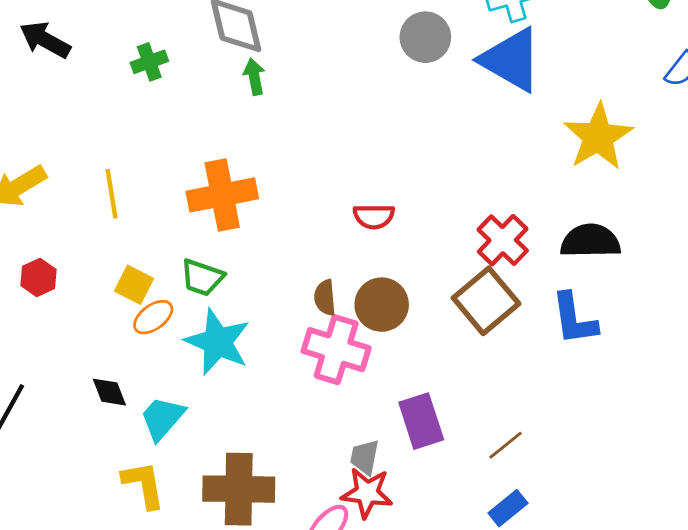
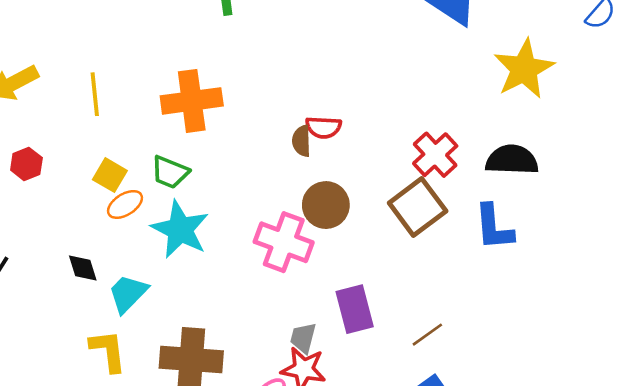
brown semicircle: (325, 298) -> (301, 141), moved

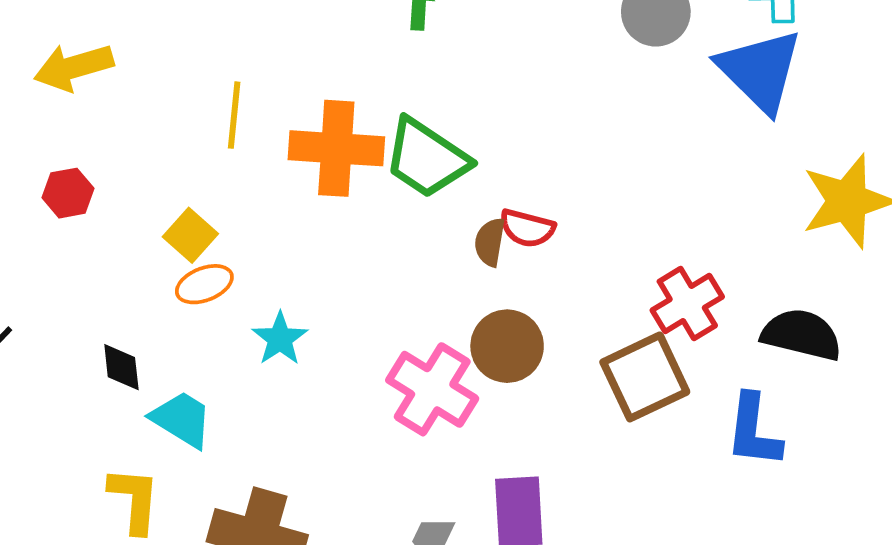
yellow line: (95, 94) -> (234, 115), moved
green trapezoid: (170, 172) -> (427, 158), moved, size x1.5
cyan star: (180, 229) -> (280, 339), size x0.6
cyan trapezoid: (128, 293) -> (182, 419), turned 66

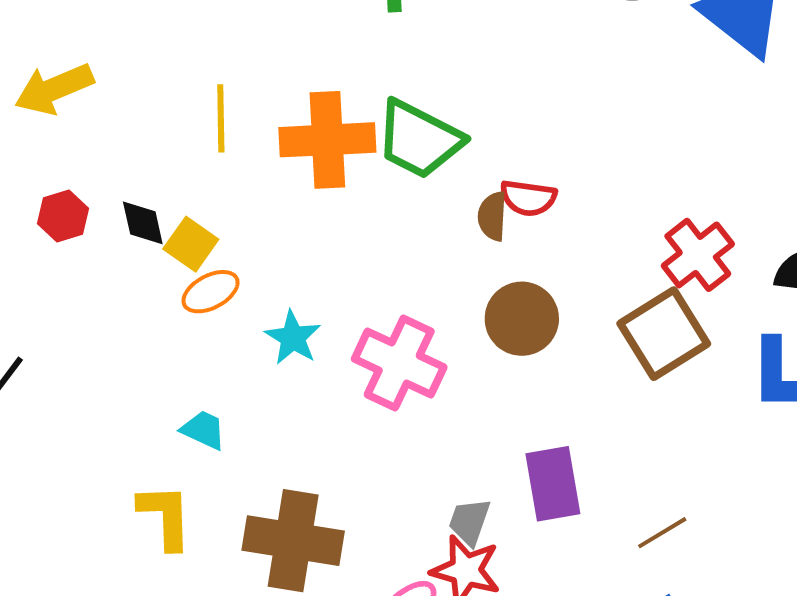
black diamond: (121, 367) -> (143, 223), moved
pink cross: (432, 389) -> (399, 363), moved
cyan trapezoid: (182, 419) -> (204, 430), size x0.7

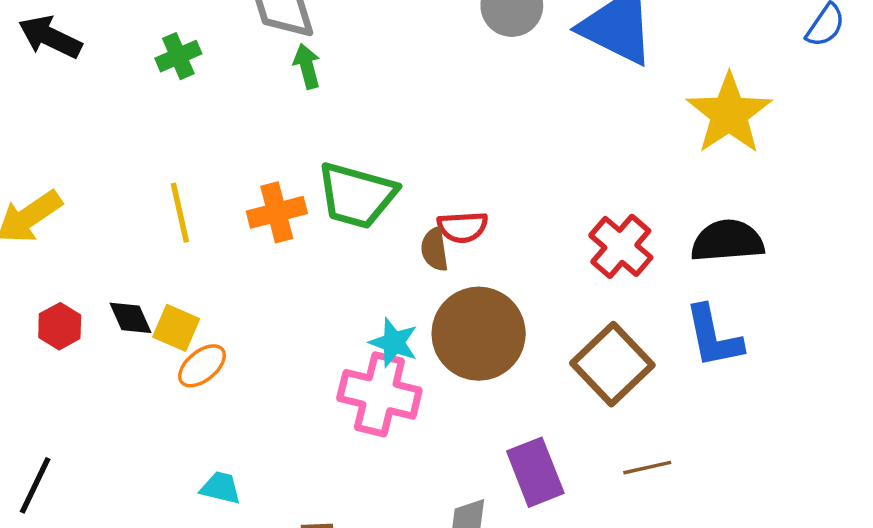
orange cross: (327, 140) -> (277, 212), size x0.7
brown circle: (522, 319) -> (479, 334), size x1.4
brown square: (664, 334) -> (612, 364), moved
cyan star: (293, 338) -> (394, 343), moved
brown line: (662, 533) -> (647, 468), moved, turned 30

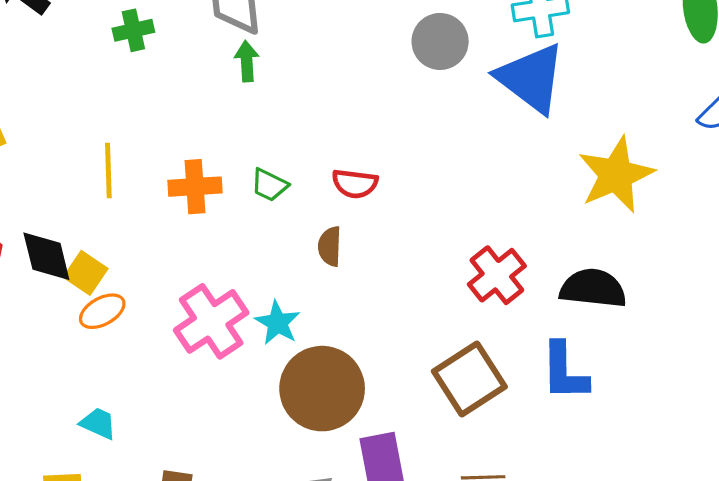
green trapezoid: (357, 195) -> (269, 185), size x0.5
red semicircle: (463, 227) -> (355, 184), moved
black diamond: (131, 318) -> (46, 256), size x1.4
brown circle: (479, 334) -> (322, 389), moved
pink cross: (379, 394) -> (211, 321), moved, turned 32

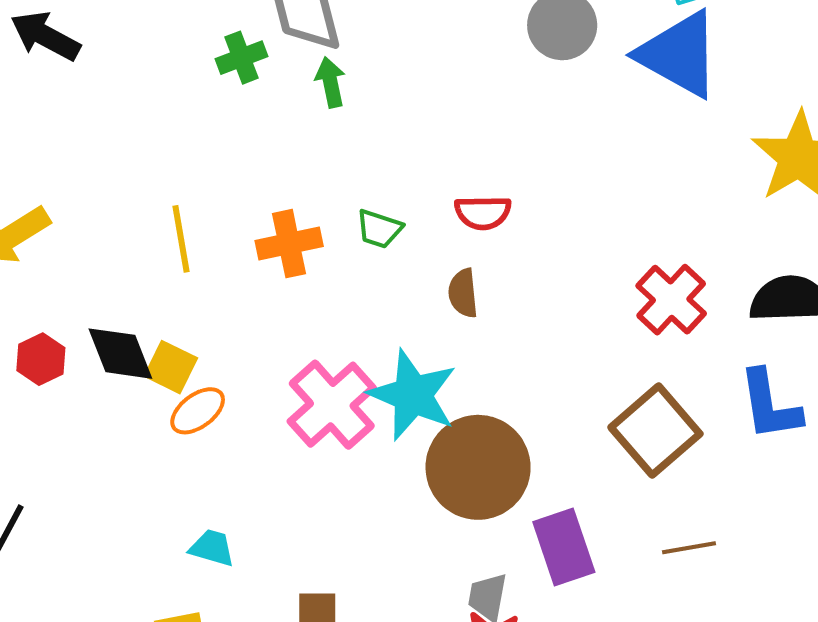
green cross: (133, 30) -> (241, 58), moved
cyan star: (278, 323) -> (413, 395), size x1.6

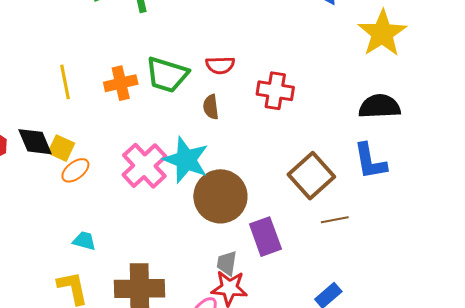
green trapezoid: (379, 229) -> (167, 75), size x1.8
red cross: (671, 300) -> (275, 91), moved, turned -33
brown line: (689, 548) -> (335, 220), moved

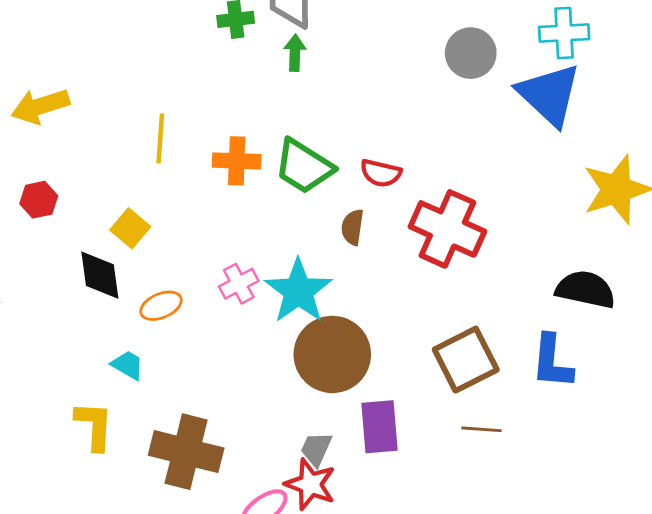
red cross: (275, 91) -> (447, 229), size x1.4
black diamond: (35, 142) -> (100, 275), moved
pink cross: (144, 166) -> (239, 284), size x0.6
orange ellipse: (75, 170) -> (161, 306), moved

